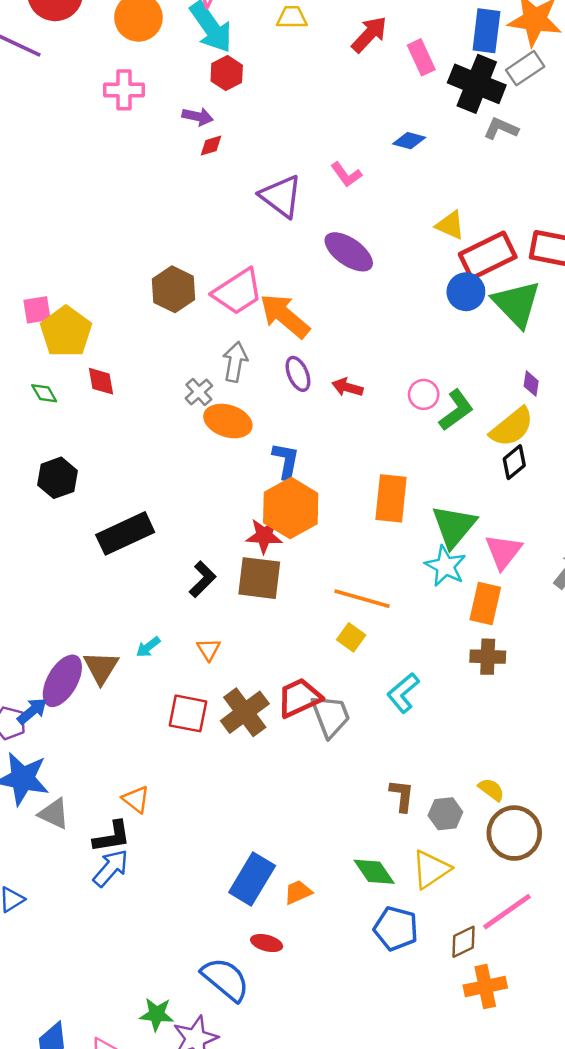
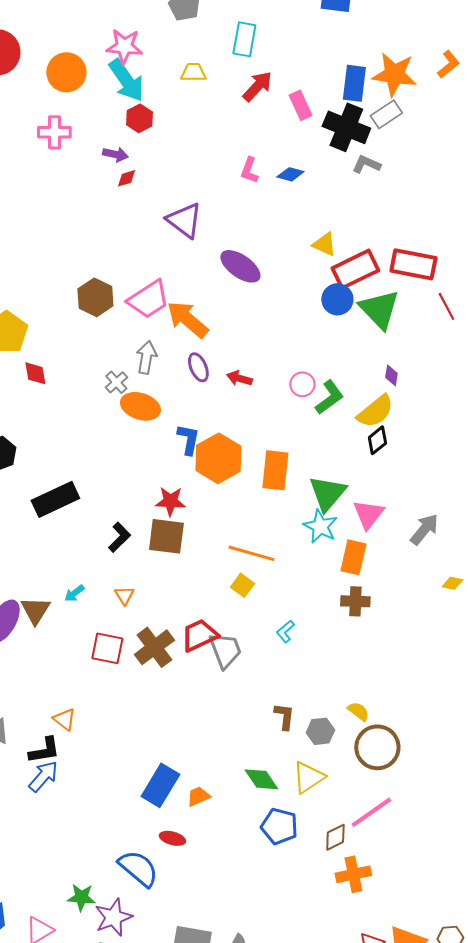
pink L-shape: (346, 175) -> (249, 170), moved, turned 56
orange hexagon: (291, 508) -> (218, 458), moved
cyan L-shape: (403, 693) -> (285, 631), size x0.7

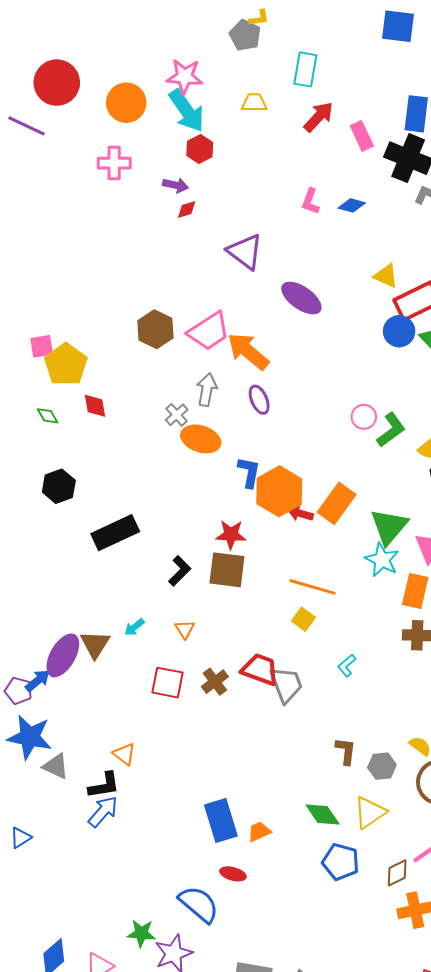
red arrow: (239, 378) -> (300, 513), moved
orange rectangle: (275, 470) -> (337, 503), turned 30
red trapezoid: (199, 635) -> (260, 670), turned 45
brown cross: (154, 647) -> (215, 682), size x0.7
blue rectangle: (160, 785) -> (221, 821), turned -48

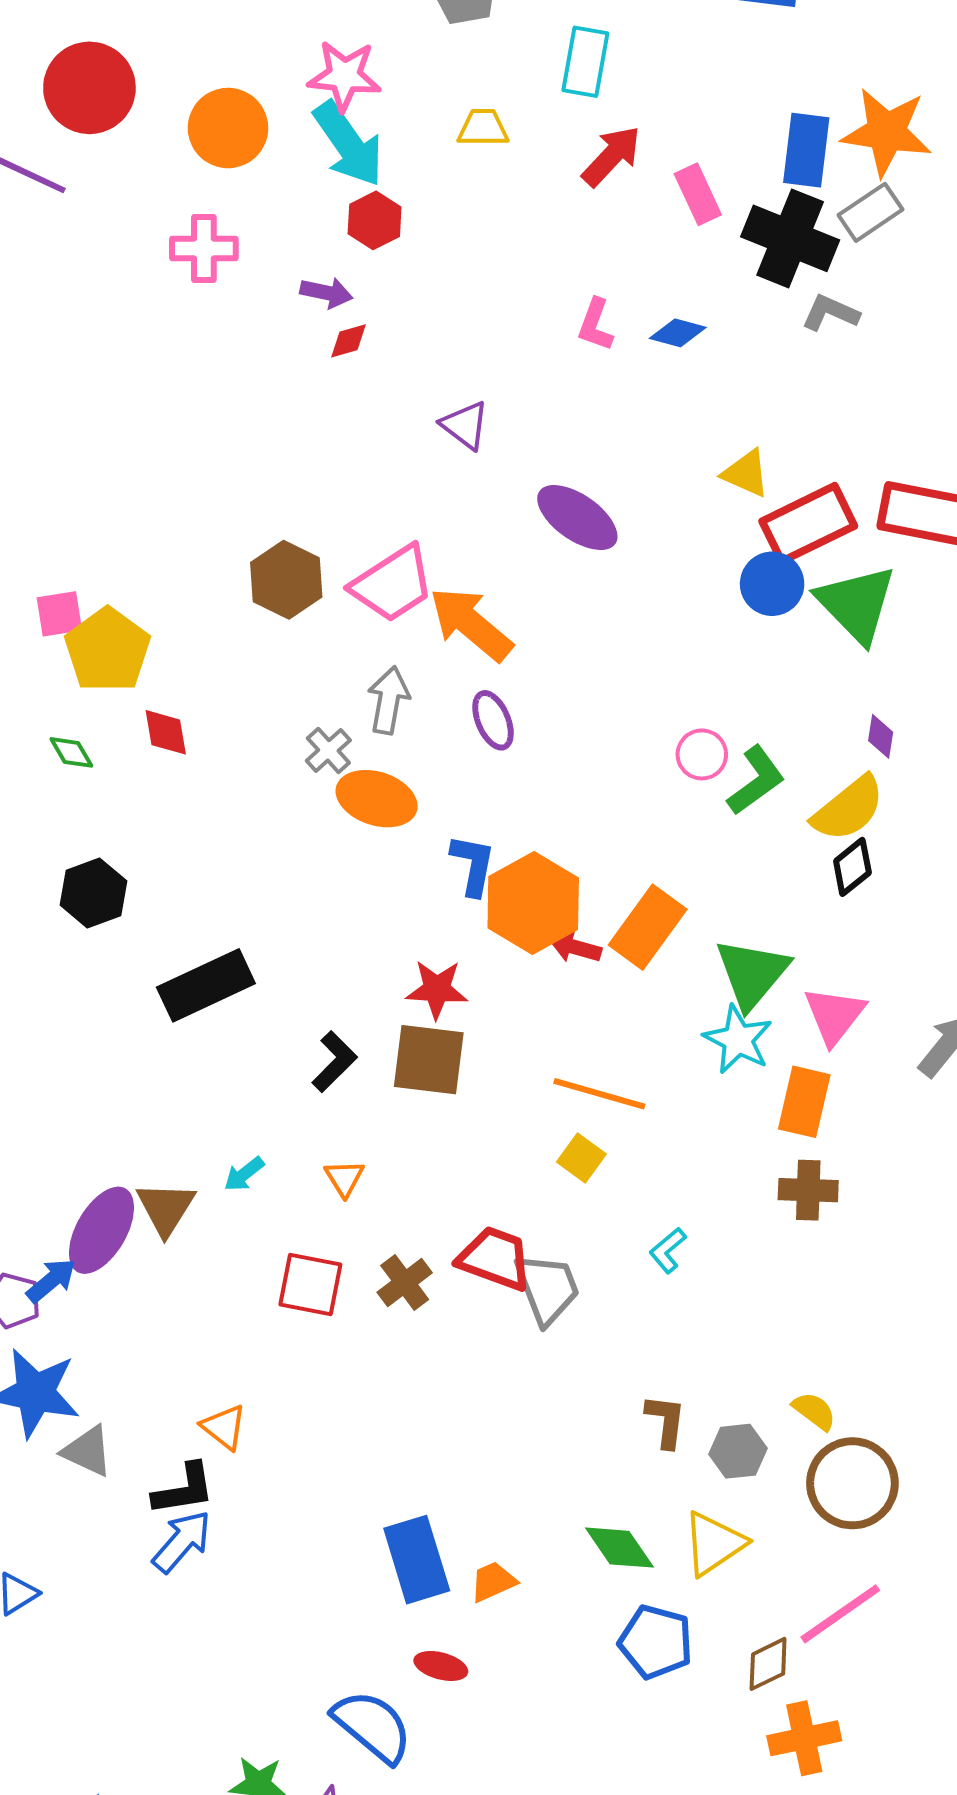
purple triangle: (245, 252) -> (465, 425), size x0.7

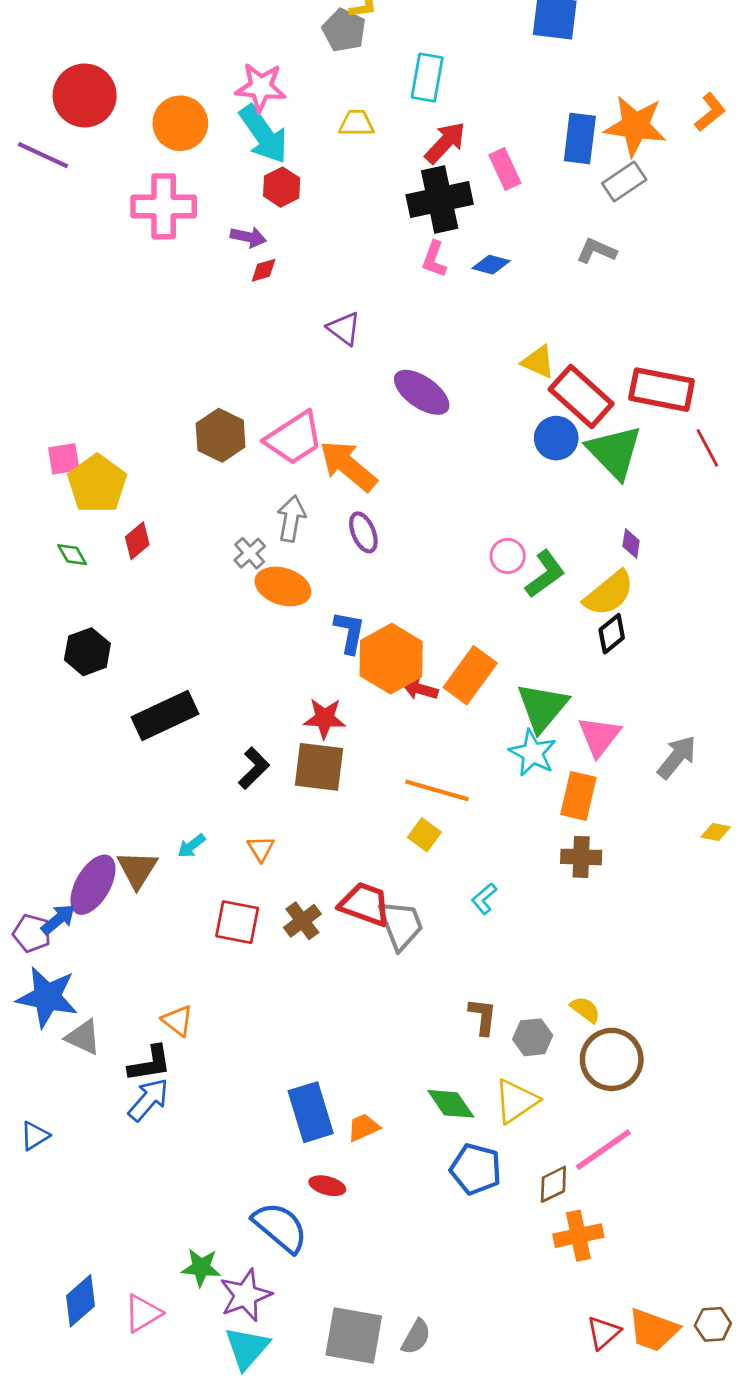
black cross: (790, 238) -> (440, 200), moved, turned -34
pink cross: (204, 248) -> (164, 206), size x1.4
red rectangle: (808, 524) -> (581, 396), turned 68
red diamond: (166, 732) -> (137, 541), turned 60

